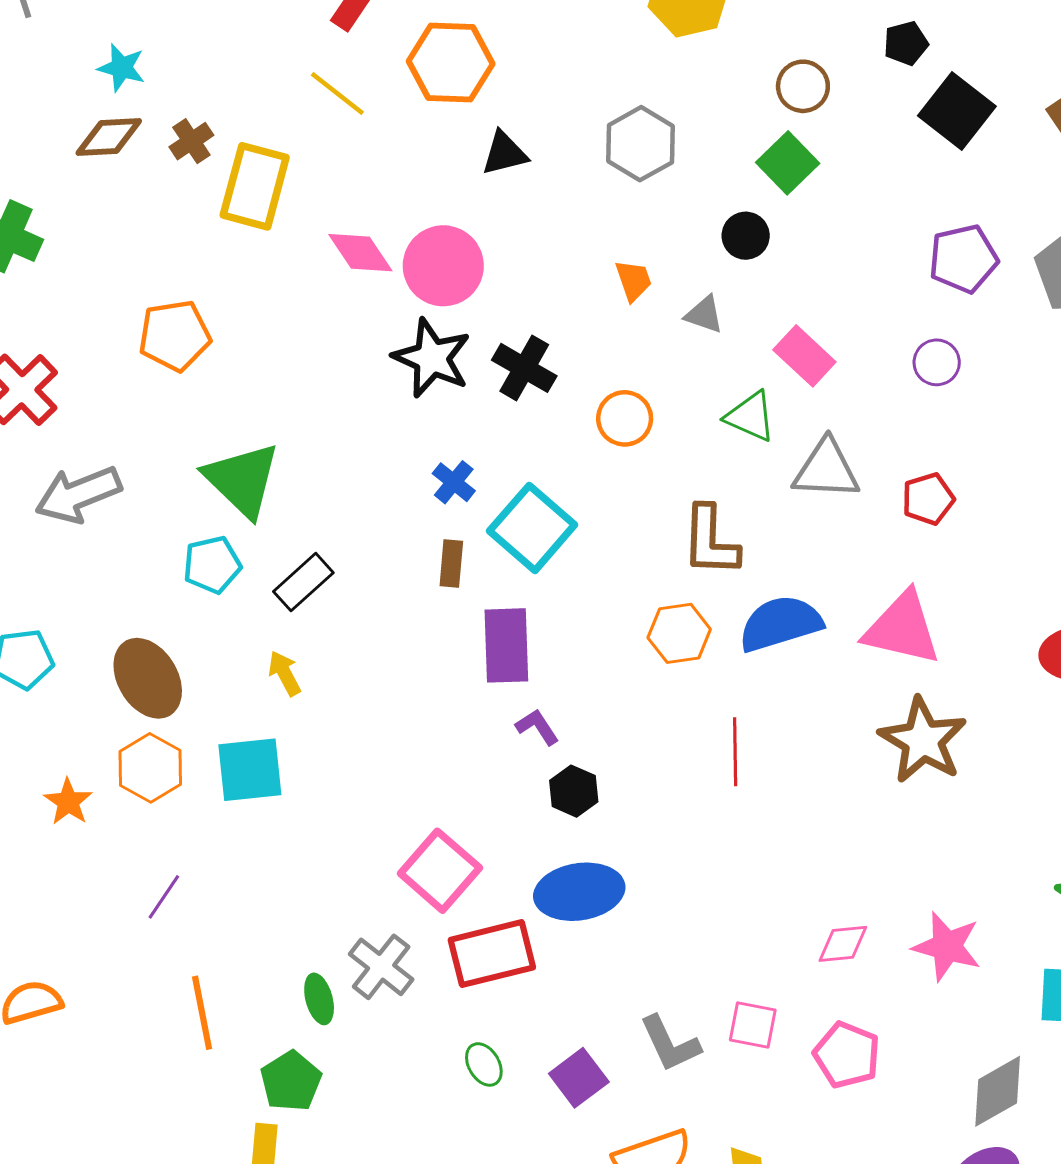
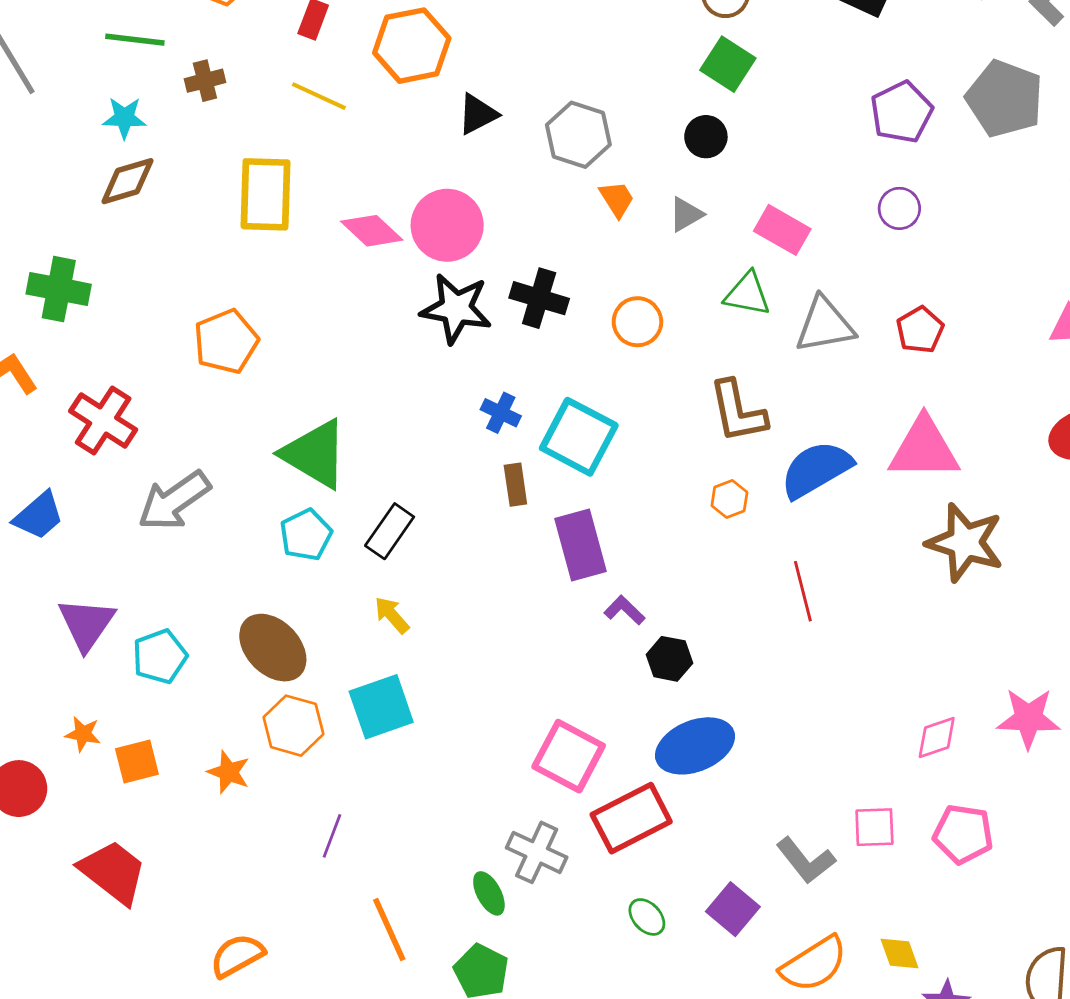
brown cross: (191, 141) -> (205, 81), moved, turned 33
gray hexagon: (641, 144) -> (578, 135), moved
gray triangle: (704, 315) -> (686, 214), turned -36
orange hexagon: (679, 633) -> (729, 499), size x0.7

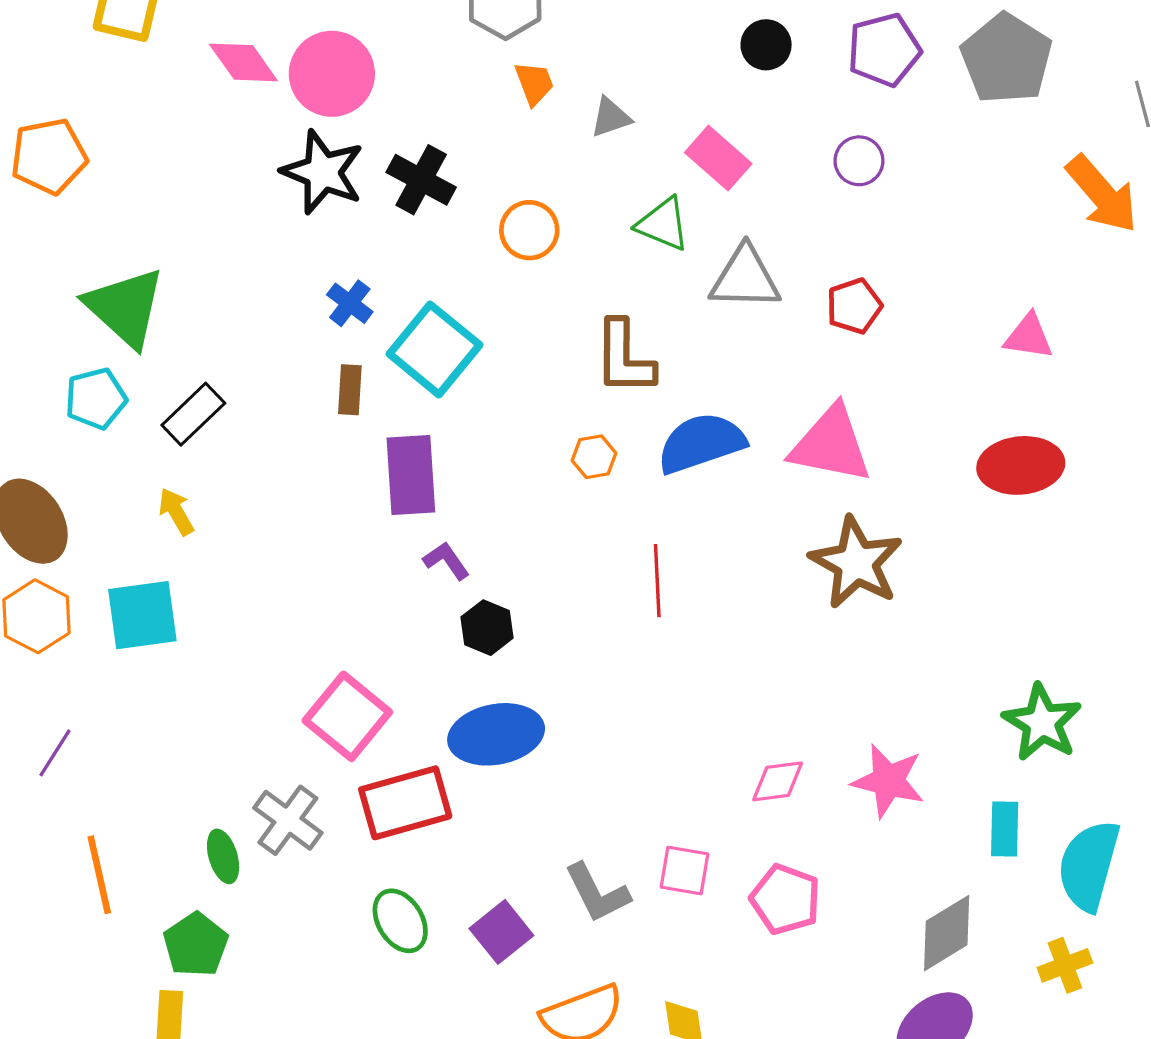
black circle: (706, 137) -> (766, 45), moved
green ellipse: (647, 917) -> (400, 921), size x1.4

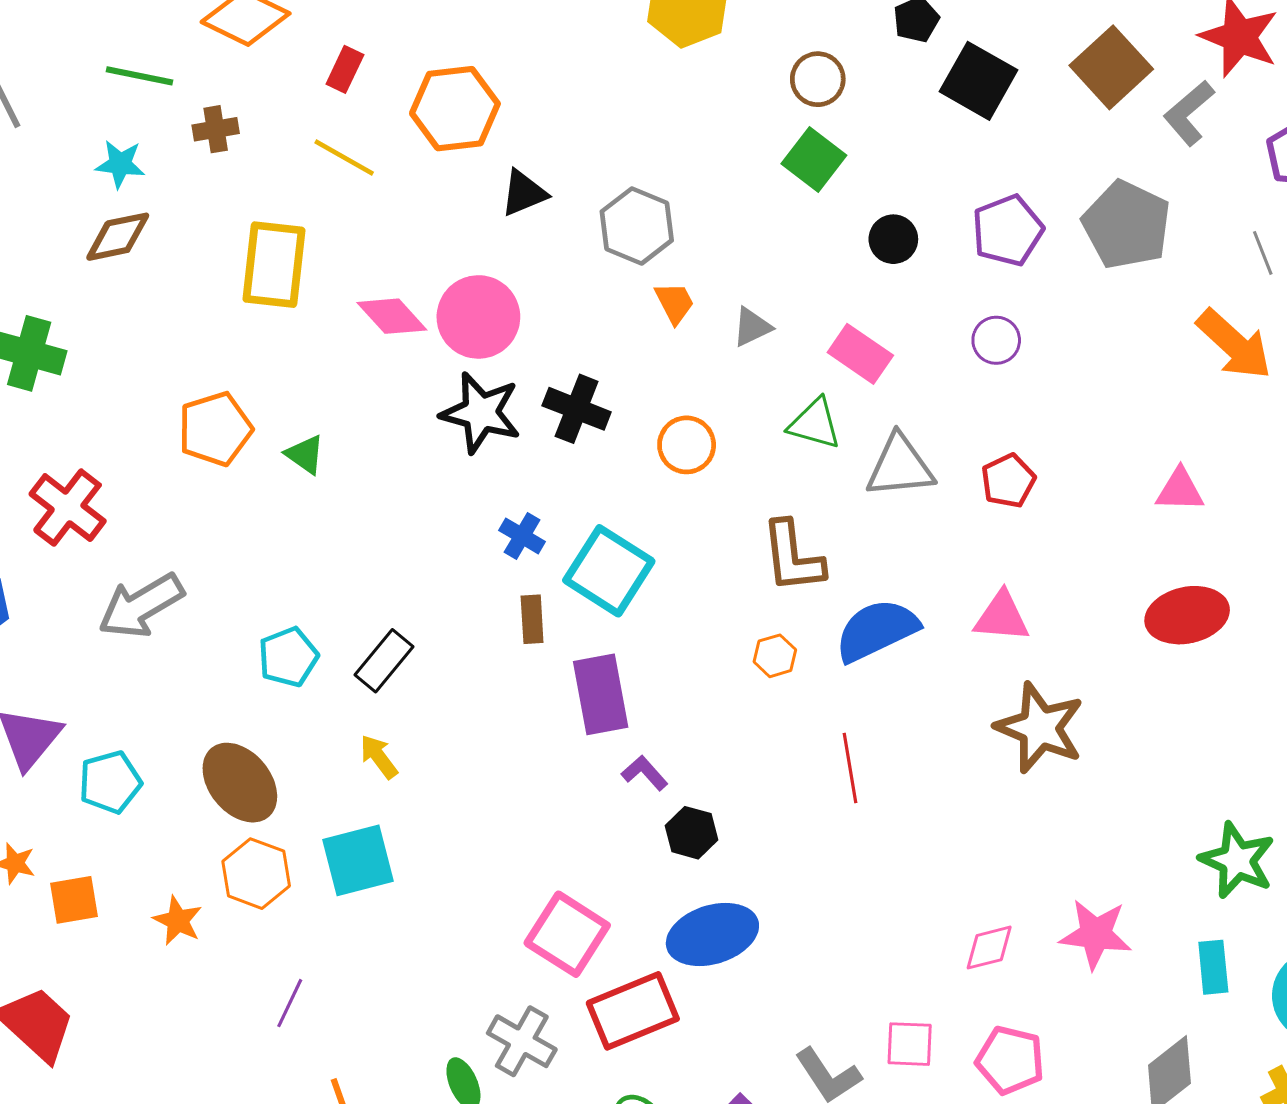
green triangle: (125, 307) -> (305, 454), moved, size x0.5
pink triangle: (831, 444) -> (1002, 617), size x0.7

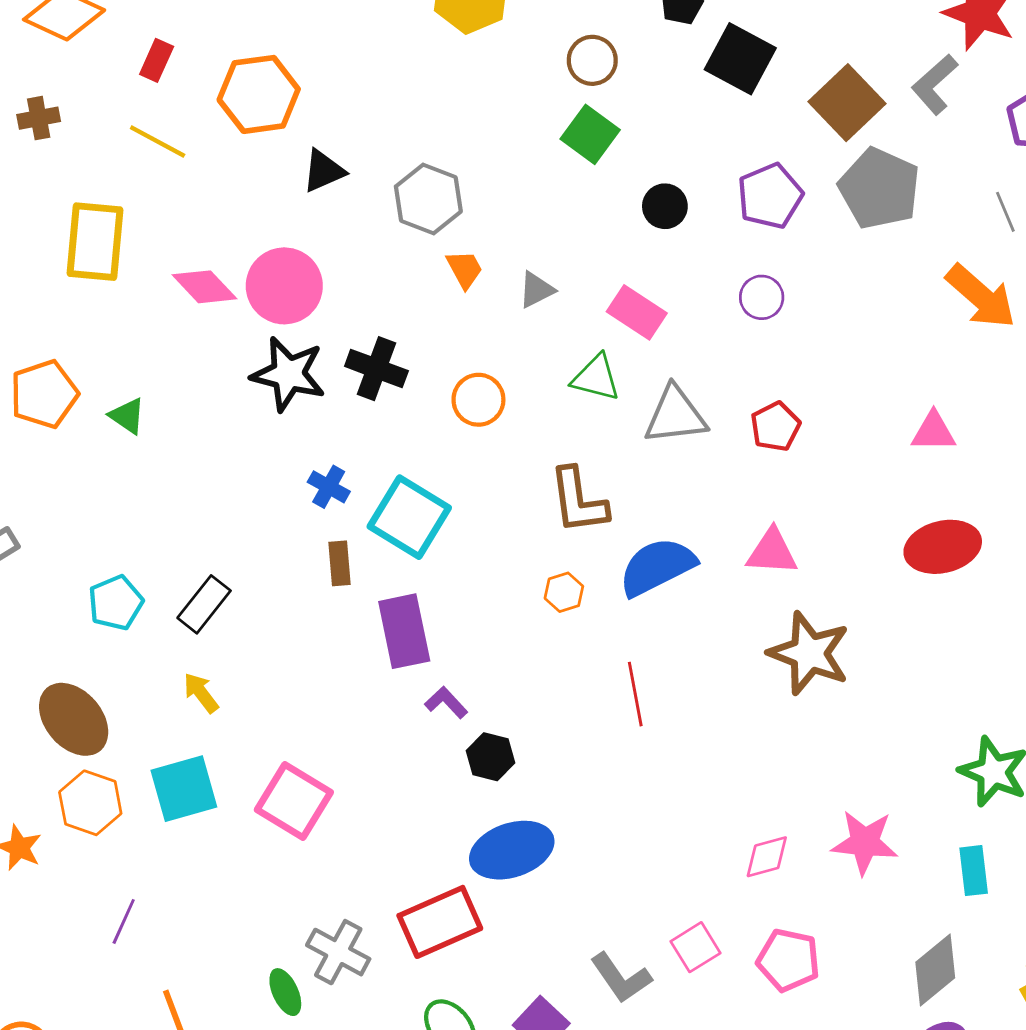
brown square: (1111, 67) -> (847, 103), moved
pink square: (567, 934) -> (294, 801), moved
pink square: (910, 1044) -> (695, 947), turned -33

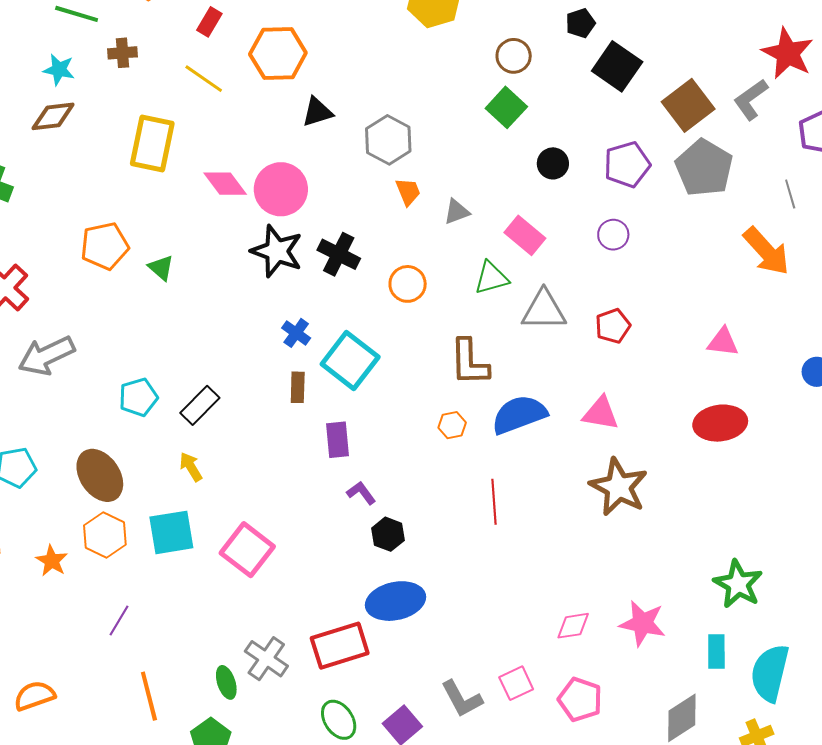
green triangle: (596, 378) -> (491, 278), turned -36
purple rectangle: (404, 631) -> (338, 440), size x0.7

